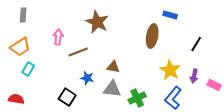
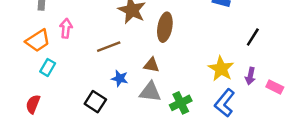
brown ellipse: (152, 36) -> (165, 27), moved
pink arrow: (58, 37) -> (66, 28), moved
red semicircle: (16, 99) -> (33, 104), turned -77

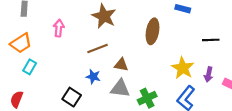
brown ellipse: (165, 27) -> (153, 31), moved
pink arrow: (66, 28) -> (59, 28), moved
black line: (253, 37) -> (211, 40), turned 56
brown line: (109, 47) -> (98, 49), moved

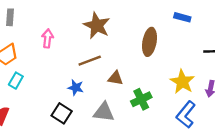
blue star: (93, 77) -> (76, 88), moved
gray triangle: (120, 88) -> (104, 112), moved
green cross: (147, 98) -> (141, 99), moved

